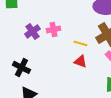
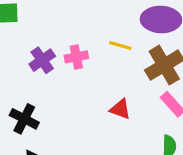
yellow line: (80, 43) -> (120, 46), moved

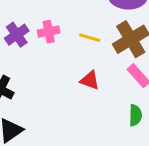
yellow line: (120, 46) -> (90, 38), moved

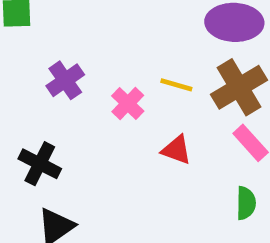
pink cross: (49, 32) -> (128, 103), moved, turned -35

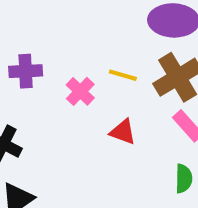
purple cross: (65, 80) -> (26, 71), turned 32

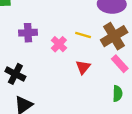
red triangle: (123, 132) -> (83, 67), turned 49

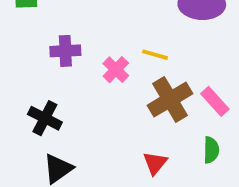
brown cross: (114, 36) -> (170, 99), moved
red triangle: (83, 67) -> (155, 163), moved

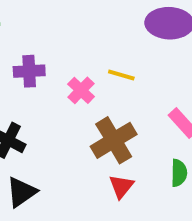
brown cross: (170, 99) -> (114, 140), moved

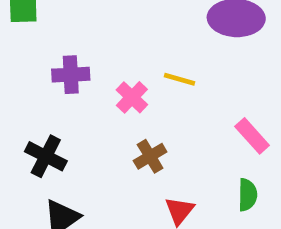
brown cross: (114, 140) -> (150, 156), moved, size x0.6

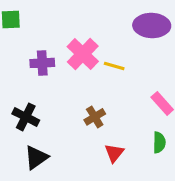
pink cross: (132, 97) -> (83, 54), moved, size x1.5

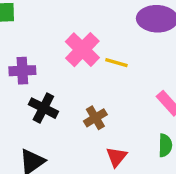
purple cross: (42, 63) -> (22, 71), moved
black cross: (26, 117) -> (43, 108), moved

